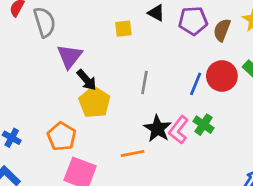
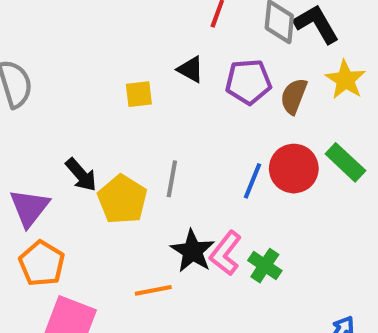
purple triangle: (70, 56) -> (29, 208), moved
yellow pentagon: (94, 102) -> (122, 199), moved
green cross: (204, 125) -> (265, 266), moved

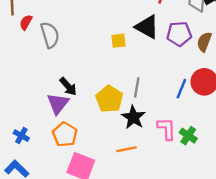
black triangle: (191, 69) -> (147, 27), size x1.6
black arrow: (81, 175) -> (68, 86), moved
black star: (193, 251) -> (133, 117), moved
pink L-shape: (226, 253) -> (167, 129), turned 140

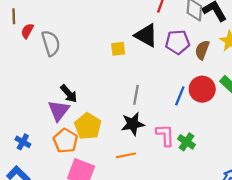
yellow pentagon: (109, 99) -> (88, 126), moved
black star: (133, 117) -> (133, 124), turned 30

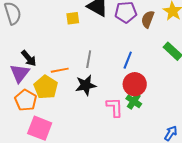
red circle: (202, 89) -> (135, 84), moved
pink L-shape: (165, 135) -> (115, 107), moved
orange line: (126, 155) -> (60, 70), moved

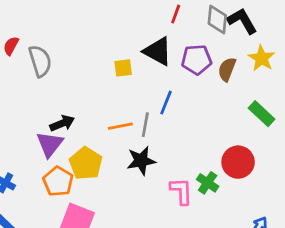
black arrow: (29, 58) -> (62, 123), turned -72
blue line: (128, 60) -> (166, 103), moved
orange line: (60, 70) -> (120, 126), moved
red circle: (135, 84) -> (238, 162), moved

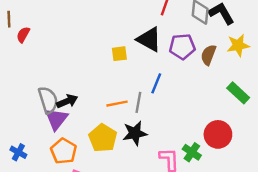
yellow star: (262, 58) -> (238, 45), turned 30
gray semicircle: (40, 61) -> (48, 100), moved
yellow pentagon: (86, 163) -> (103, 138), moved

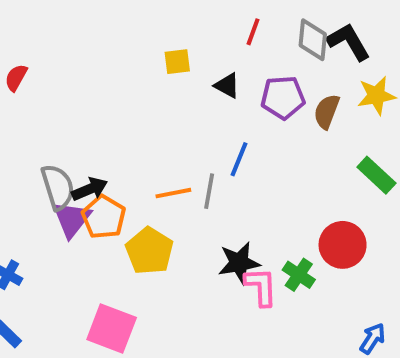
black triangle: (149, 39) -> (227, 86), size x0.6
yellow square: (119, 54) -> (177, 62), moved
black star: (135, 133) -> (239, 263), moved
orange pentagon: (64, 151) -> (104, 217), moved

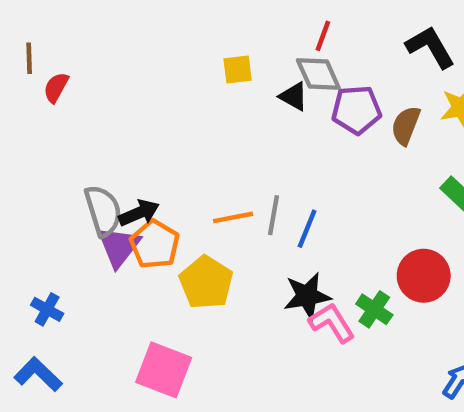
gray diamond: (313, 40) -> (318, 74), moved, turned -30
blue line: (239, 159) -> (307, 229), moved
pink L-shape: (261, 287) -> (332, 323), turned -30

